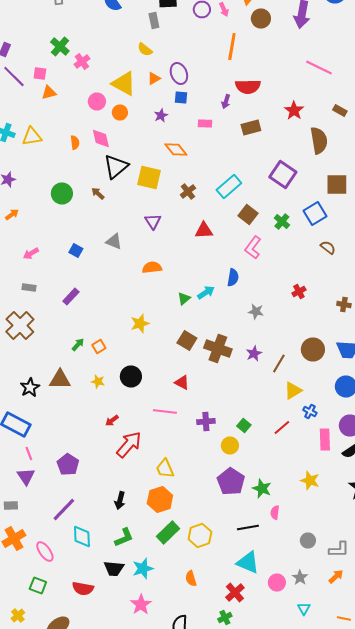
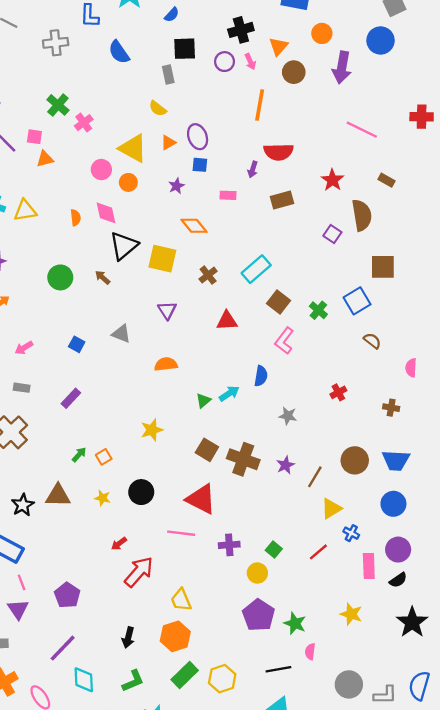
purple square: (283, 174) -> (332, 234), moved, size x0.6
red triangle: (182, 382) -> (201, 499), size x1.8
gray circle: (308, 540) -> (349, 684), size x1.5

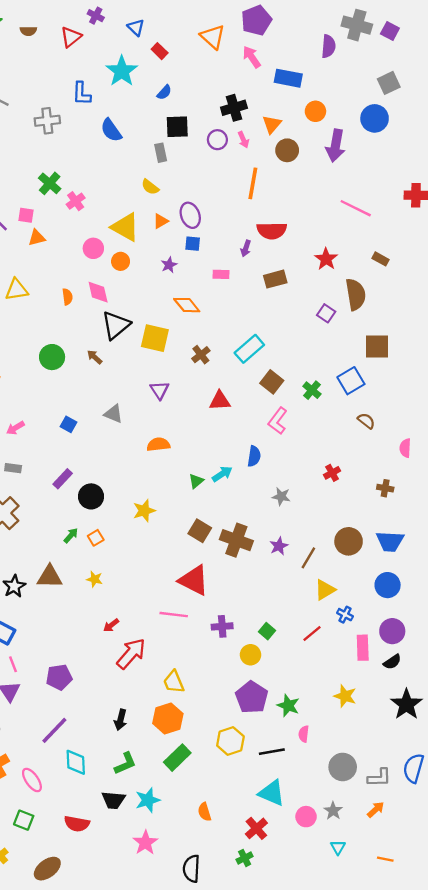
black circle: (141, 492) -> (91, 496), moved
purple pentagon: (67, 595) -> (59, 677), turned 30
yellow hexagon: (222, 679) -> (230, 741), moved

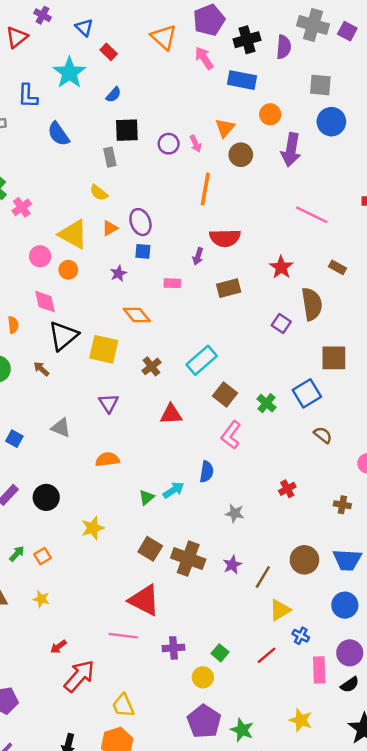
gray square: (389, 83) -> (320, 85), moved, turned 30
black cross: (234, 108) -> (247, 40), moved
orange semicircle: (67, 297) -> (13, 325), moved
black circle: (91, 496) -> (46, 497), moved

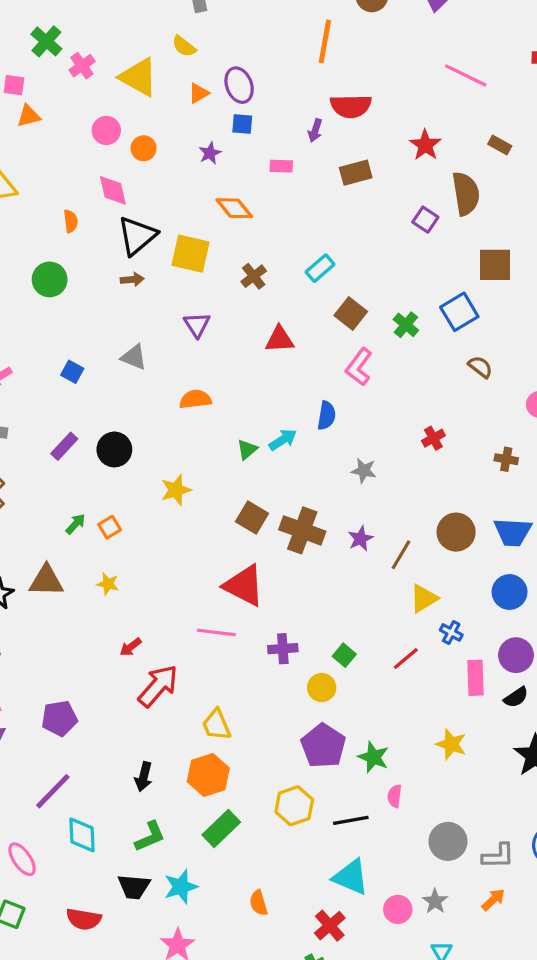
yellow triangle: (73, 234) -> (139, 77), moved
cyan rectangle: (202, 360) -> (320, 268), size x0.7
brown arrow: (41, 369) -> (132, 279), moved, turned 133

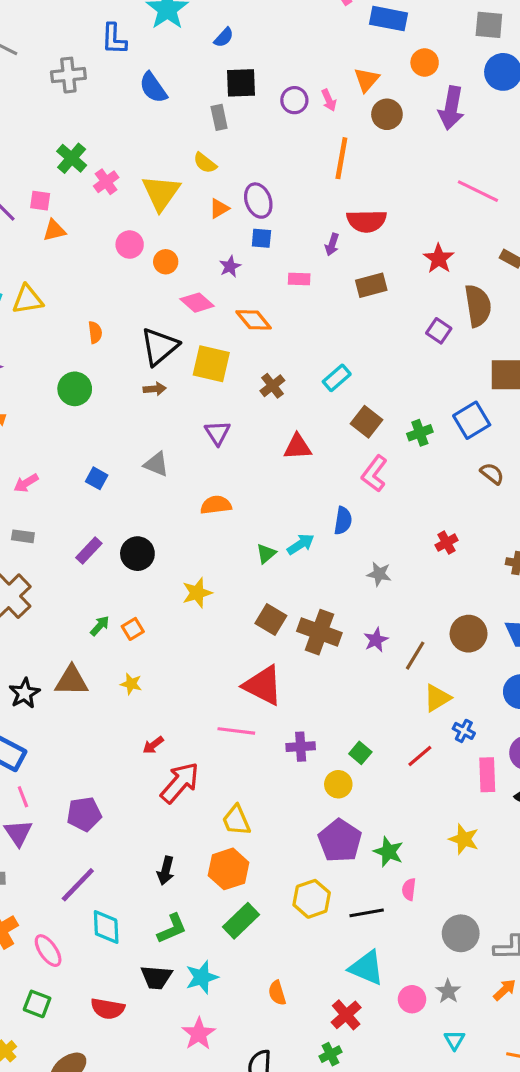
yellow triangle: (139, 77) -> (161, 193), turned 36
pink diamond: (113, 190) -> (197, 303), moved, turned -36
green cross: (406, 325) -> (420, 433), turned 30

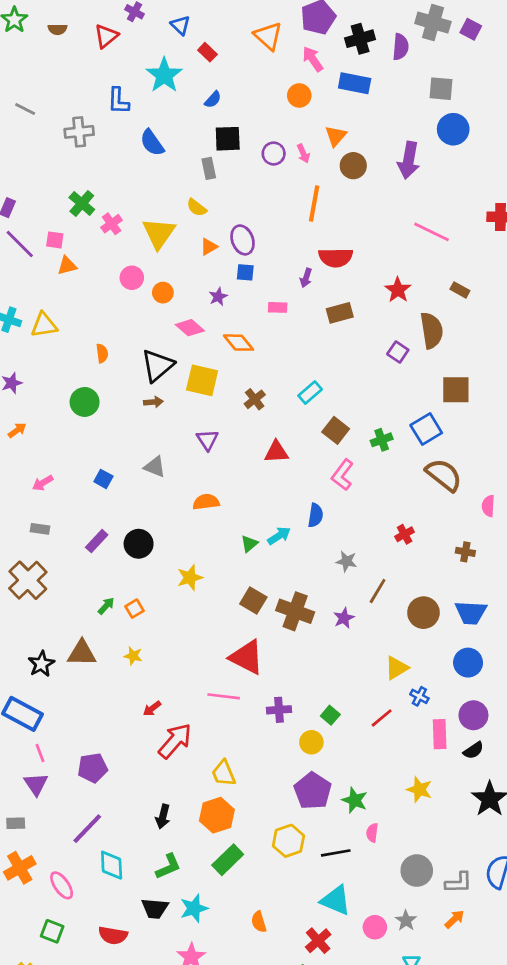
orange circle: (425, 63) -> (299, 95), moved
brown semicircle: (492, 474) -> (444, 475), size x1.8
brown line: (415, 656) -> (378, 591), moved

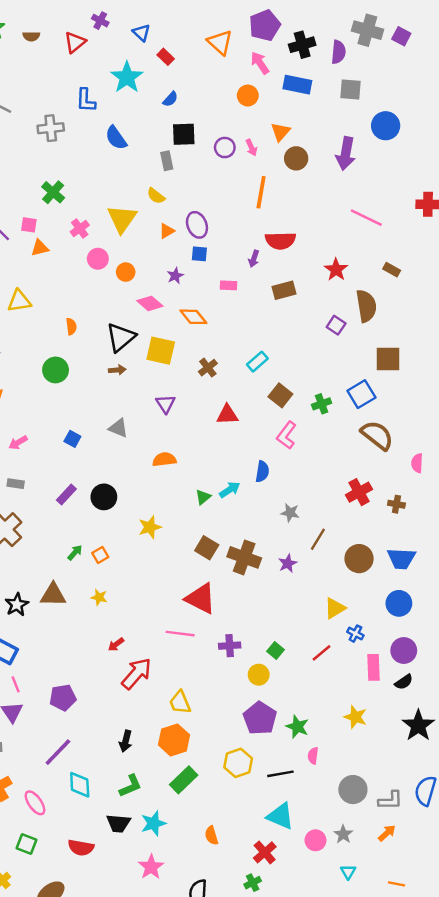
gray square: (441, 89) -> (351, 89), moved
pink cross: (112, 224) -> (80, 229), moved
red cross: (405, 534) -> (359, 492), moved, size x1.5

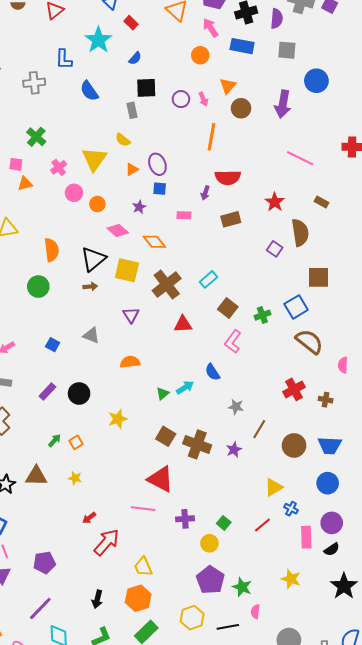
orange semicircle: (71, 326) -> (52, 250), size x1.6
brown cross: (208, 368) -> (167, 284), size x1.8
blue semicircle: (262, 472) -> (213, 372), turned 138

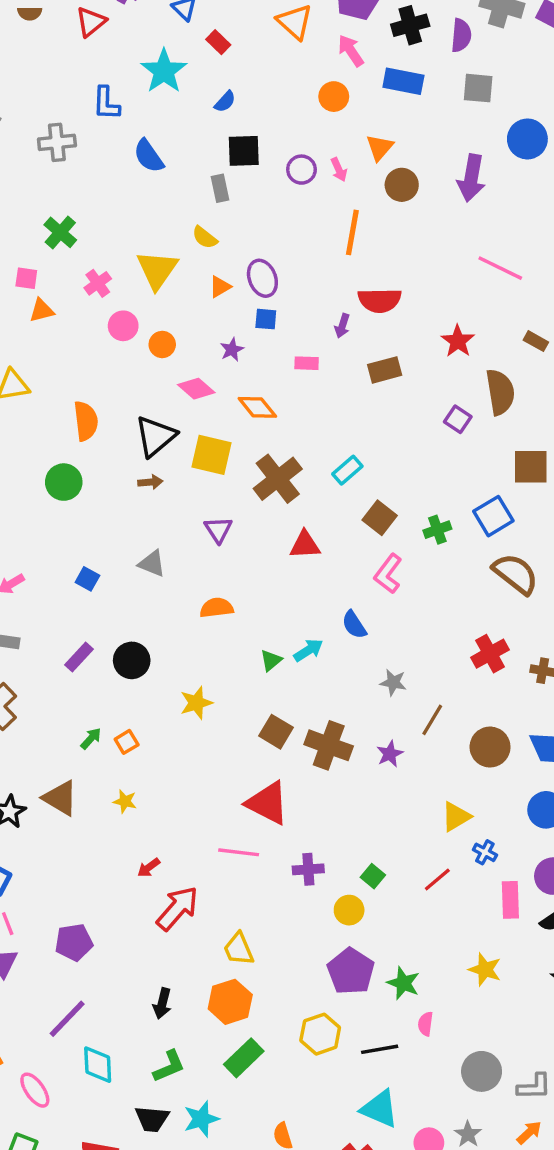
brown triangle: (36, 476) -> (60, 798), turned 30

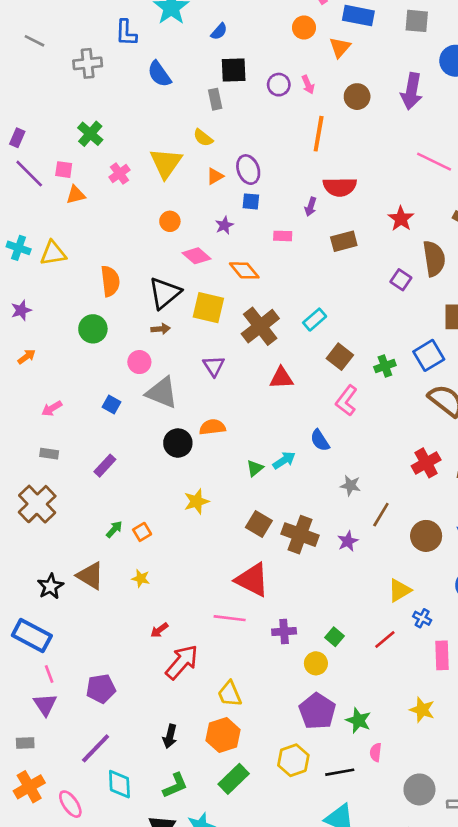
orange triangle: (380, 147) -> (340, 47), moved
pink circle: (123, 326) -> (139, 362), moved
gray triangle: (152, 564) -> (162, 393), size x1.5
black circle: (132, 660) -> (178, 443), moved

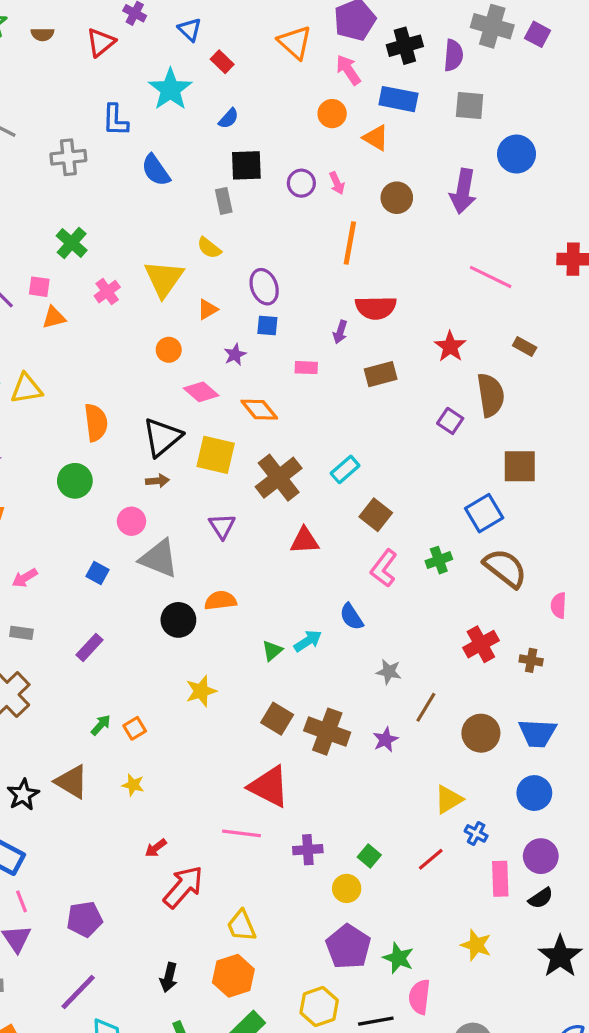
orange triangle: (340, 47) -> (376, 138), turned -40
orange triangle: (215, 176) -> (208, 309), moved
green cross: (385, 366) -> (439, 560), moved
pink semicircle: (376, 752) -> (419, 997), size x1.5

